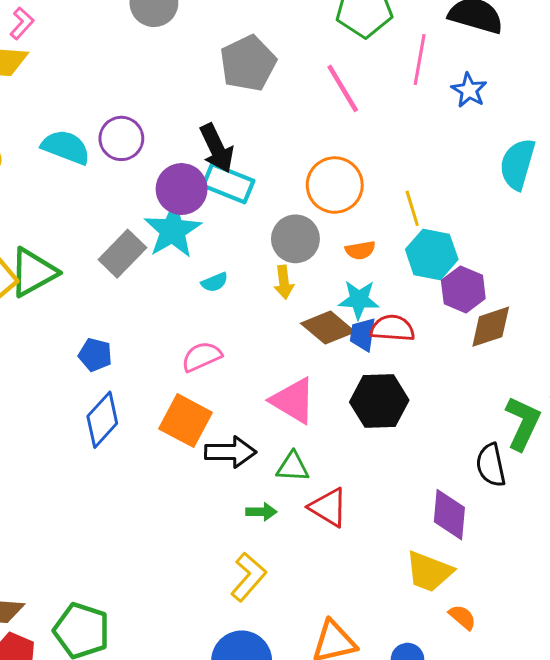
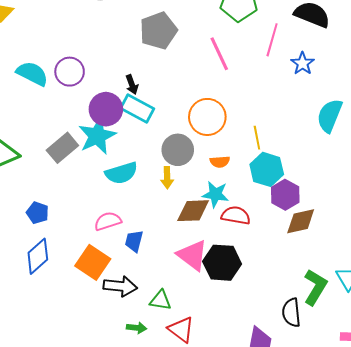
black arrow: (217, 148) -> (132, 85), size x0.6
cyan semicircle: (215, 282) -> (121, 173), size x1.8
brown diamond: (328, 328) -> (193, 211), turned -48
blue trapezoid: (363, 334) -> (134, 241), moved
pink triangle: (293, 401) -> (192, 255), moved

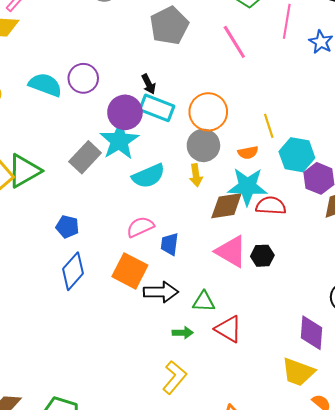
orange circle: (207, 117) -> (208, 112), moved
yellow line: (257, 138) -> (269, 126), moved
cyan star: (215, 194) -> (247, 186), size x1.4
black hexagon: (222, 263) -> (262, 256), size x0.6

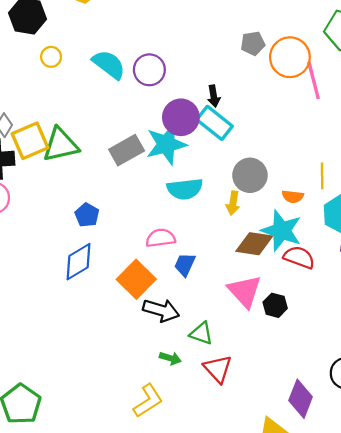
gray pentagon: (169, 26) -> (253, 43), size x0.6
orange circle: (208, 112) -> (290, 57), moved

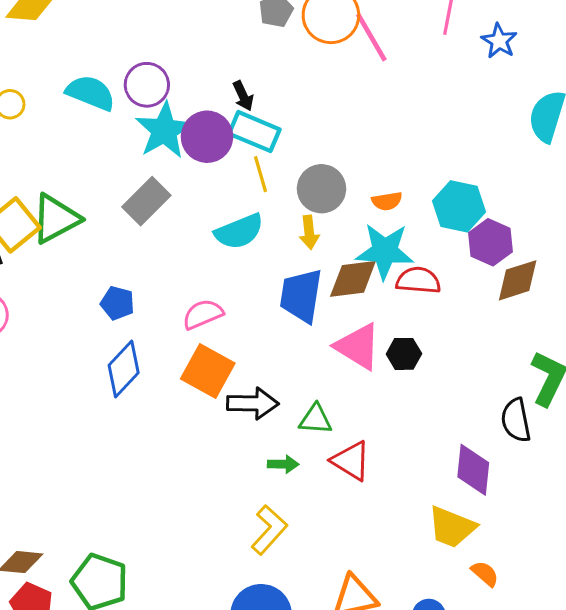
cyan star: (166, 144) -> (164, 130), moved
yellow line: (322, 176) -> (260, 174), moved
pink semicircle: (161, 238) -> (203, 314), moved
blue trapezoid: (185, 265) -> (301, 296), moved, size x1.6

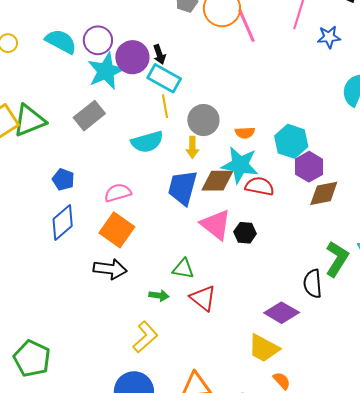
blue star: (499, 41) -> (329, 37), turned 30
purple circle: (207, 137) -> (132, 57), moved
black arrow: (253, 403) -> (110, 269), moved
purple diamond: (473, 470) -> (282, 313), turned -72

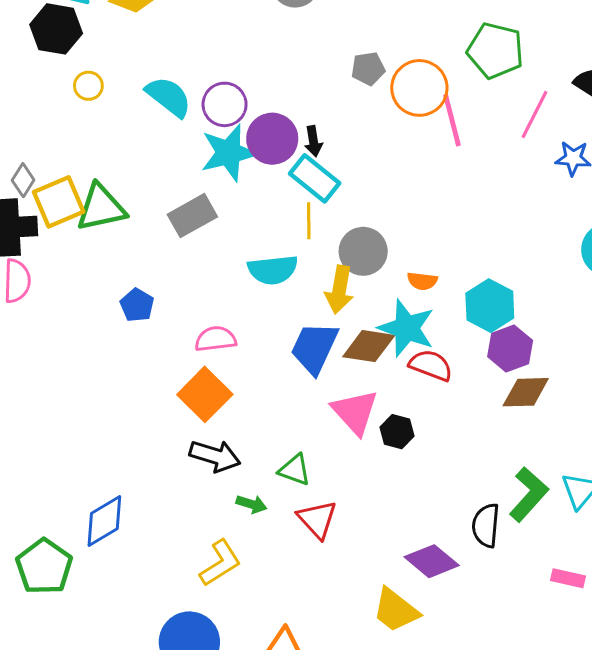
yellow arrow: (192, 147) -> (339, 290), size x1.4
blue diamond: (63, 222) -> (104, 521), moved
black arrow: (110, 269) -> (215, 456), moved

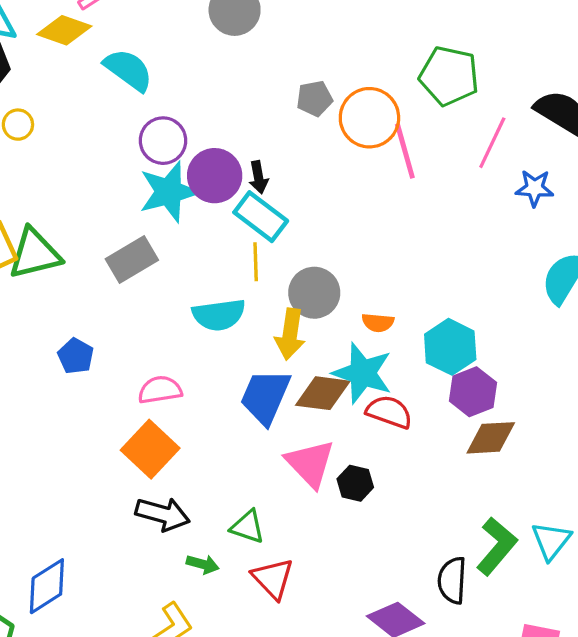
cyan semicircle: (169, 97) -> (128, 70), moved

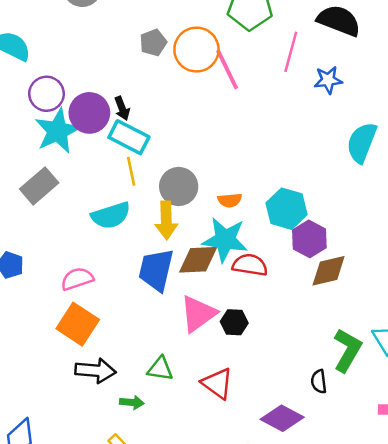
pink triangle: (310, 464) -> (198, 314), turned 48
red triangle: (273, 579) -> (217, 383), moved
black semicircle: (452, 580) -> (319, 381), size x0.7

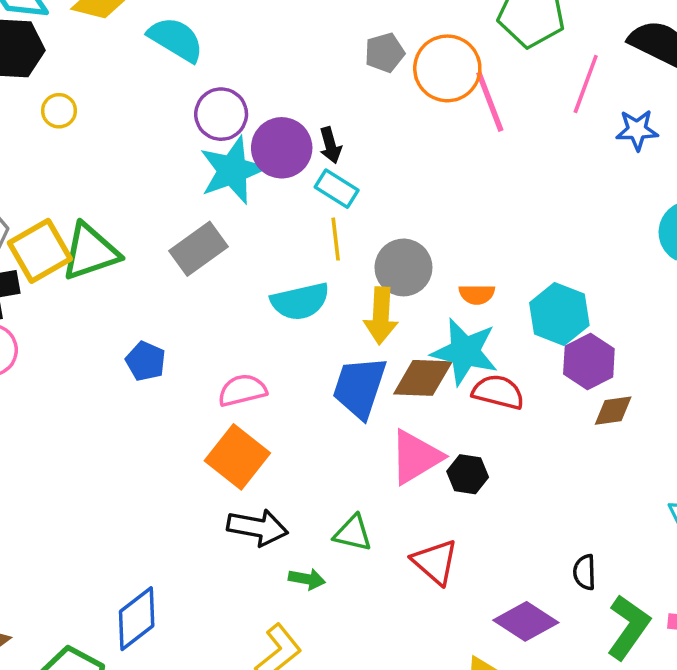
cyan rectangle: (129, 137) -> (337, 189), size x0.7
brown diamond: (329, 271) -> (613, 411), size x0.7
green L-shape: (347, 350) -> (628, 627), moved

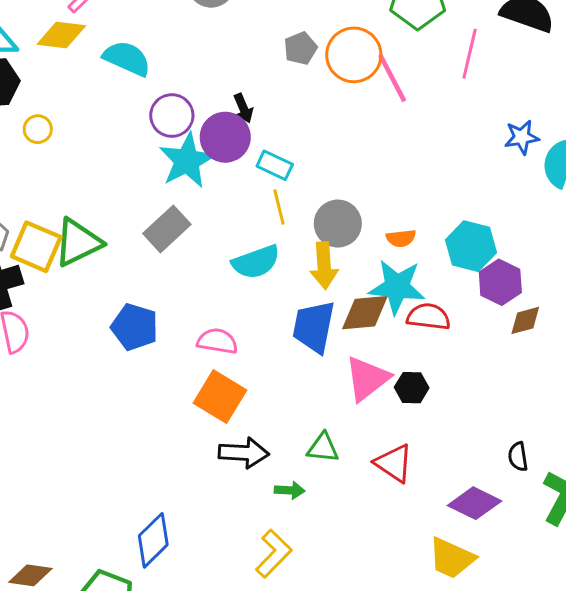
blue star: (637, 130) -> (522, 137), moved
black arrow: (330, 145) -> (243, 108), moved
yellow square: (40, 251) -> (36, 247), turned -30
blue pentagon: (146, 361) -> (135, 327), size x1.4
pink semicircle: (242, 390) -> (217, 341), turned 30

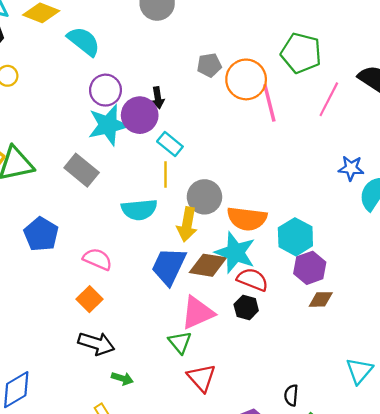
gray rectangle: (167, 229) -> (82, 170), turned 68
orange semicircle: (401, 238) -> (247, 219), size x1.8
black hexagon: (412, 388) -> (246, 308), moved
orange square: (220, 397) -> (89, 299), size x0.7
green triangle: (323, 448) -> (180, 342), moved, turned 30

